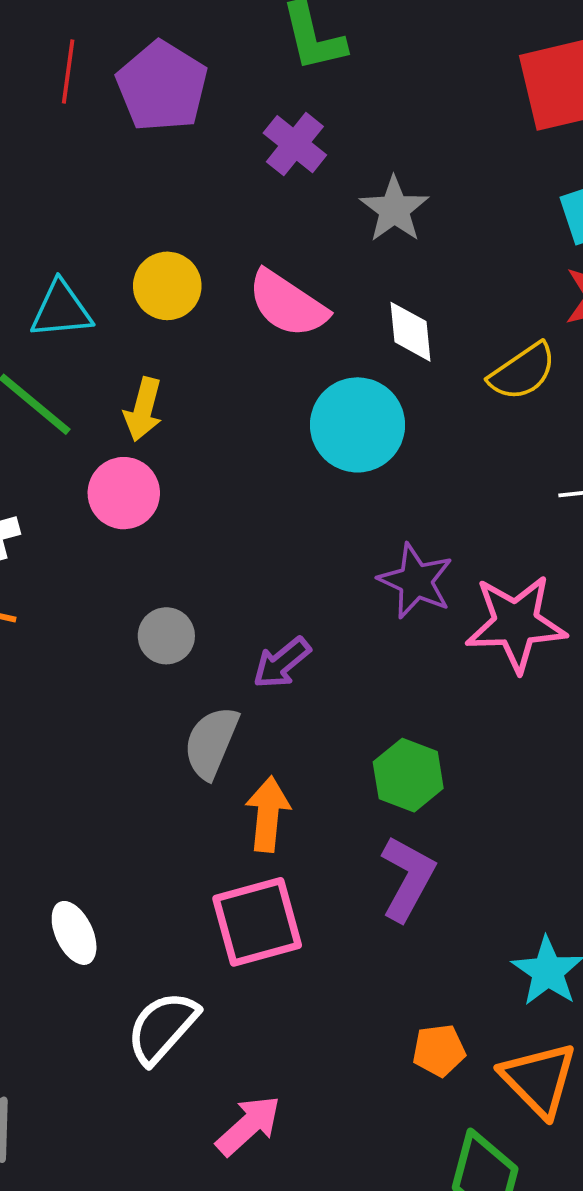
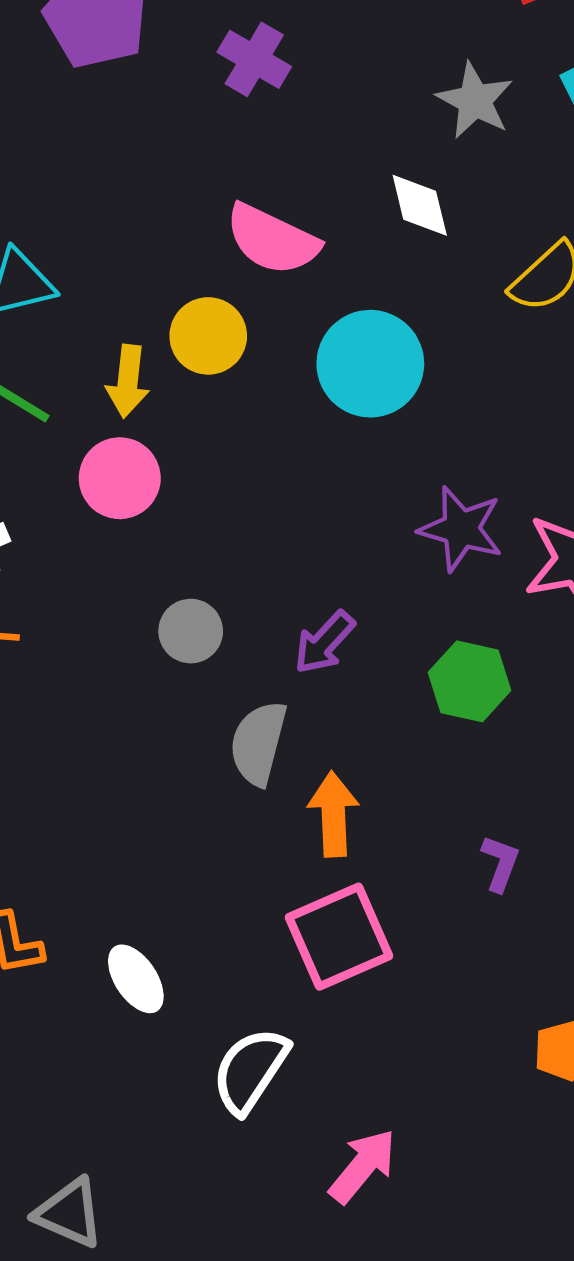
gray star: (394, 209) -> (475, 101), moved
yellow circle: (167, 286) -> (208, 336), moved
white diamond: (411, 332) -> (420, 205), moved
green hexagon: (408, 775) -> (470, 681), moved
purple L-shape: (408, 878) -> (500, 863), size x0.6

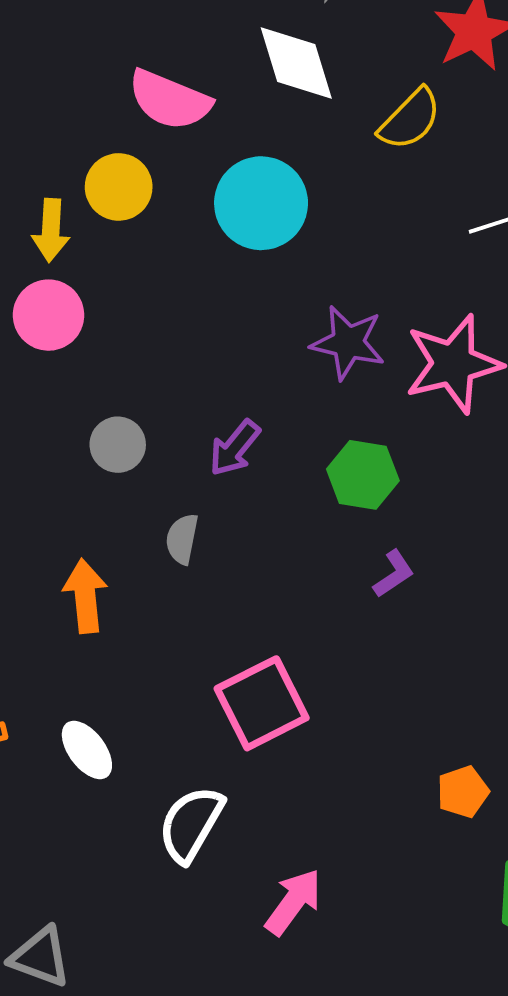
white diamond: (420, 205) -> (296, 63), size x1.4
gray semicircle: (258, 743) -> (182, 539), size x0.7
orange arrow: (333, 814) -> (85, 596), moved
purple L-shape: (500, 863) -> (394, 574), moved, turned 39

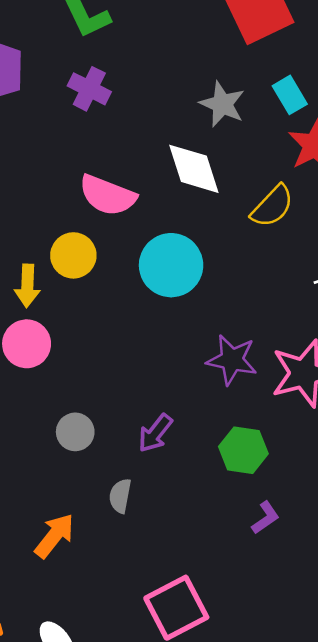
orange arrow: (85, 596) -> (54, 536), turned 45

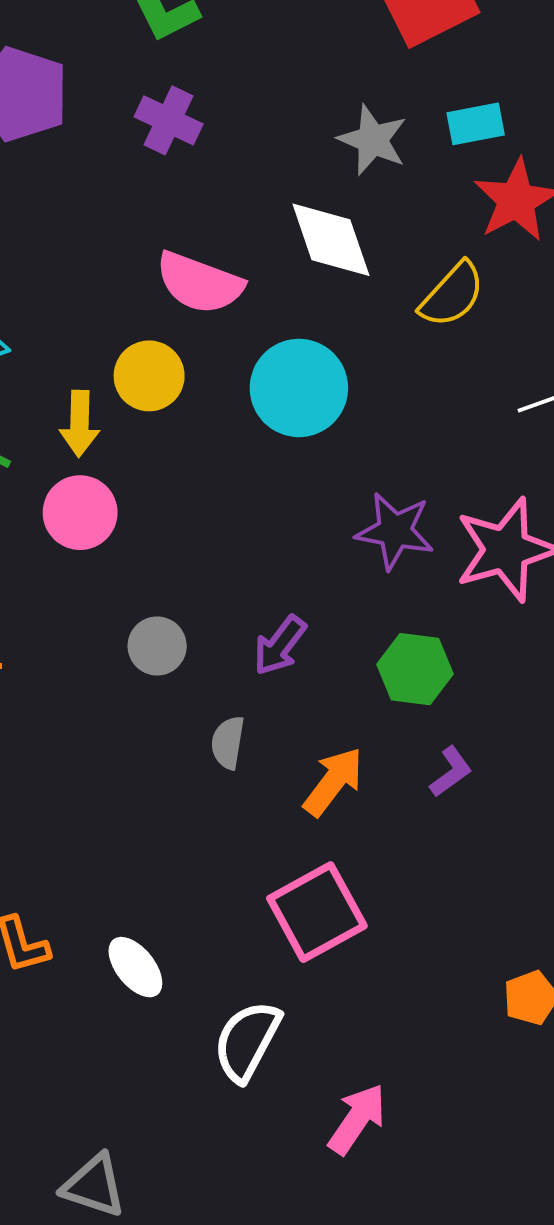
cyan rectangle: (290, 95) -> (476, 124), turned -69
orange arrow: (54, 536) -> (333, 782), moved

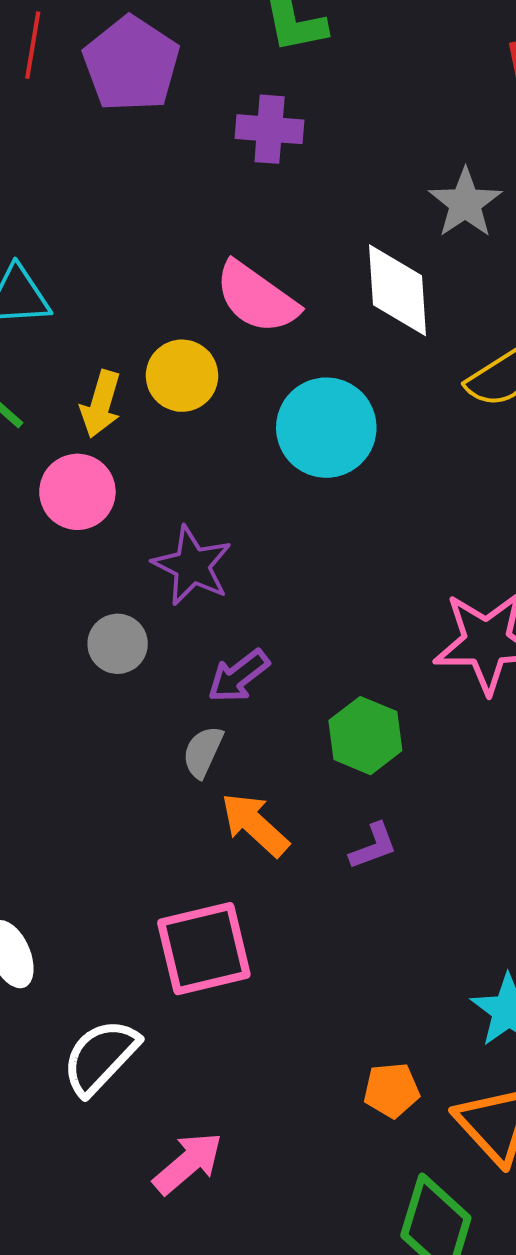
purple cross: (169, 120) -> (270, 129), turned -36
purple star: (395, 531) -> (192, 566), moved
gray semicircle: (228, 743) -> (203, 752), moved
orange arrow: (333, 782) -> (255, 824), turned -100

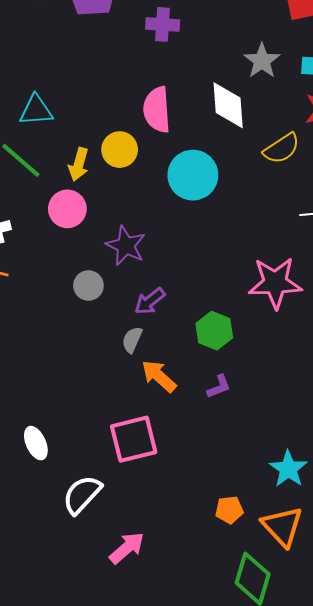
pink semicircle: (257, 298) -> (157, 110), turned 51

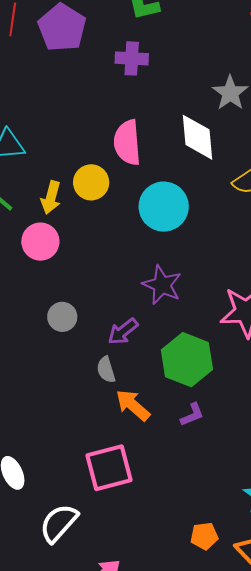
purple star: (126, 246) -> (162, 285), moved
green hexagon: (214, 331) -> (187, 360), size x1.4
gray semicircle: (132, 340) -> (106, 370), turned -40

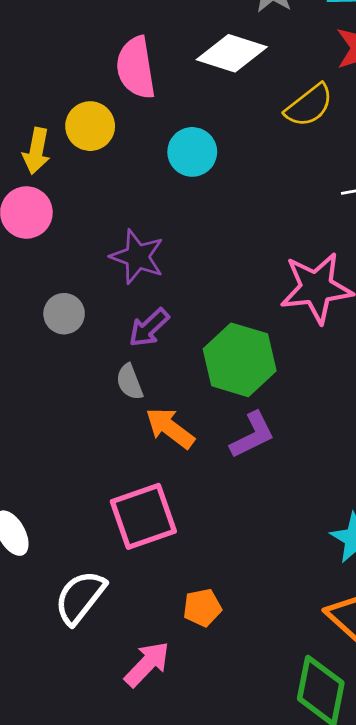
white diamond: (198, 137) -> (232, 53), turned -63
cyan circle: (164, 207) -> (192, 152), size x0.7
purple star: (162, 285) -> (137, 257), moved
purple L-shape: (192, 415) -> (252, 435), size x1.4
orange pentagon: (204, 536) -> (202, 608), moved

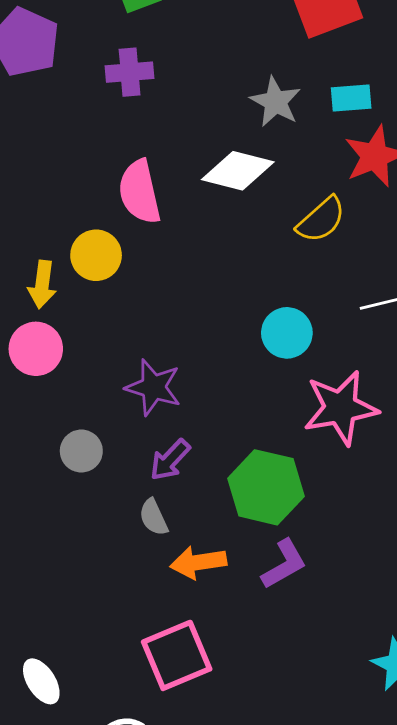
cyan circle: (192, 152) -> (287, 333), moved
orange arrow: (170, 428) -> (198, 562), turned -42

